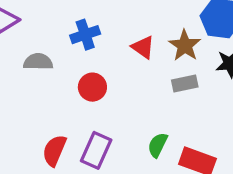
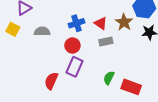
blue cross: (85, 35) -> (77, 23), moved
gray rectangle: (185, 83) -> (106, 41), moved
purple rectangle: (96, 150) -> (74, 67), moved

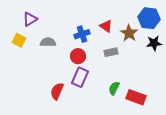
red triangle: (101, 23) -> (106, 26), moved

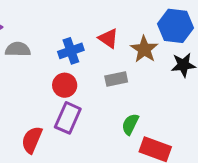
gray semicircle: (48, 42) -> (18, 49), moved
green semicircle: (114, 88) -> (130, 124), moved

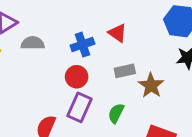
brown star: (144, 49) -> (151, 85), moved
green semicircle: (130, 124) -> (116, 113), moved

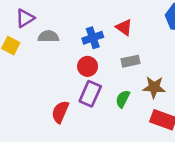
brown star: (151, 85) -> (154, 87), moved, turned -30

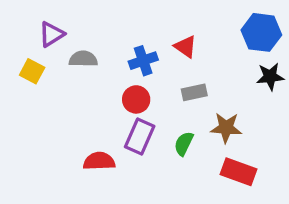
red semicircle: (60, 112) -> (99, 161), turned 65

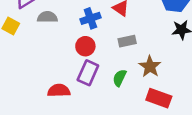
brown star: (226, 128) -> (150, 66), turned 30

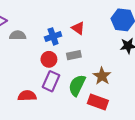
gray rectangle: (127, 41) -> (74, 55), moved
green semicircle: (120, 78) -> (77, 85), size x1.5
red rectangle: (159, 98) -> (98, 102), moved

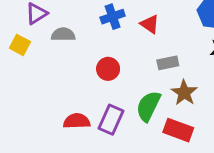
blue cross: (53, 36) -> (113, 17), moved
gray rectangle: (74, 55) -> (168, 63), moved
purple rectangle: (51, 81) -> (111, 120), moved

